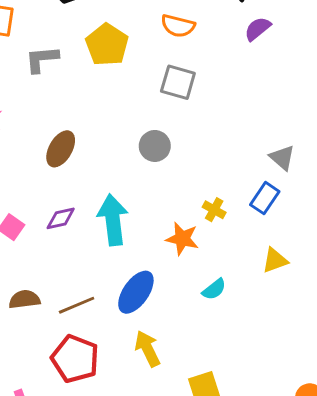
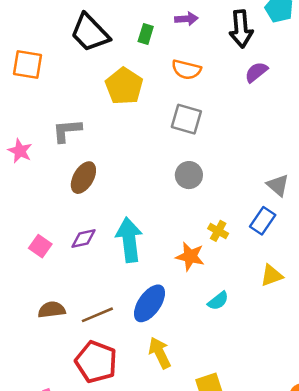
gray L-shape: (42, 59) -> (67, 131), moved
gray circle: (155, 146) -> (189, 175), moved

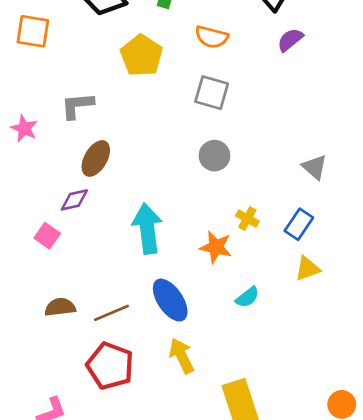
blue rectangle: (263, 221) -> (299, 224), moved
purple diamond: (83, 239) -> (74, 200), moved
blue ellipse: (150, 303) -> (170, 300), turned -69

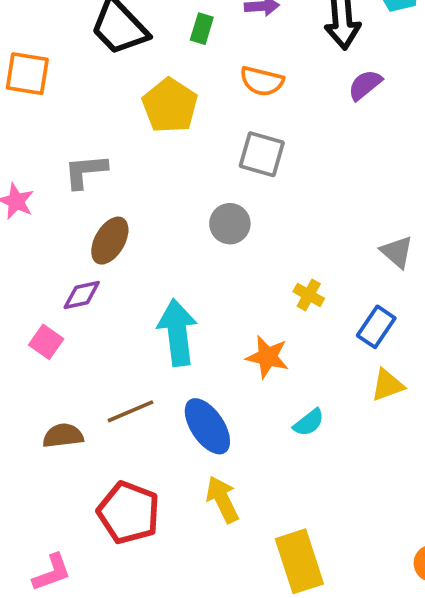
gray circle: (214, 156) -> (230, 224), moved
yellow cross: (247, 219) -> (309, 295), moved
brown line: (112, 313) -> (130, 411), moved

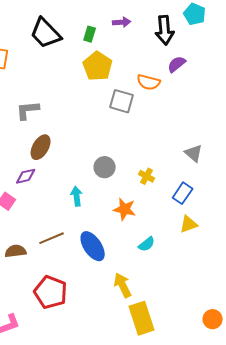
orange semicircle: (262, 81) -> (149, 82), moved
yellow pentagon: (170, 106) -> (98, 66), moved
gray circle: (230, 224) -> (105, 167), moved
cyan arrow: (177, 332) -> (77, 196), size x0.6
yellow arrow: (222, 499) -> (123, 285), moved

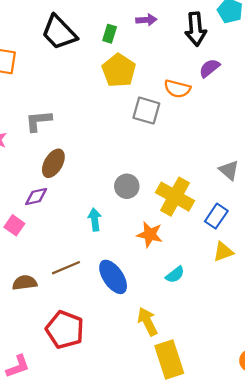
yellow cross: (147, 176) -> (175, 197), size x2.0

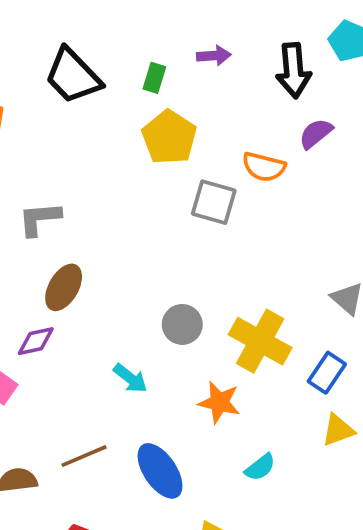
cyan arrow: (95, 220) -> (130, 378), turned 135

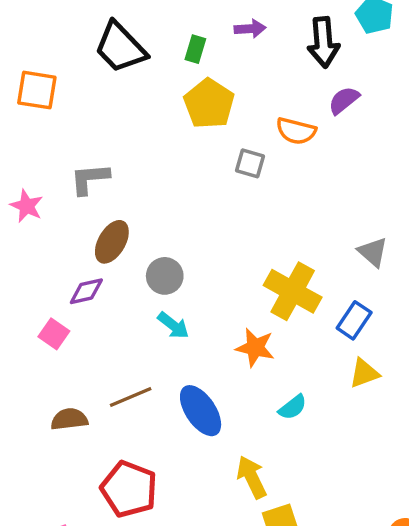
gray square: (214, 202) -> (250, 163), size x0.7
gray circle: (182, 324) -> (165, 276), moved

